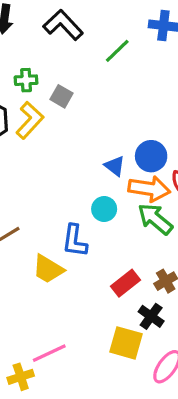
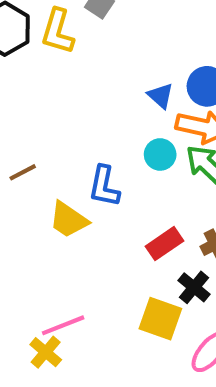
yellow L-shape: (30, 120) -> (58, 31), turned 150
cyan circle: (104, 209) -> (160, 154), moved
yellow cross: (21, 377) -> (46, 352), moved, turned -35

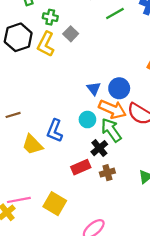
black cross: (194, 287) -> (99, 148), moved
yellow square: (160, 319) -> (55, 204), moved

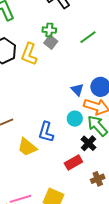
green line: (115, 14) -> (88, 37), moved
green cross: (50, 17) -> (49, 30), moved
brown cross: (107, 173) -> (98, 179), moved

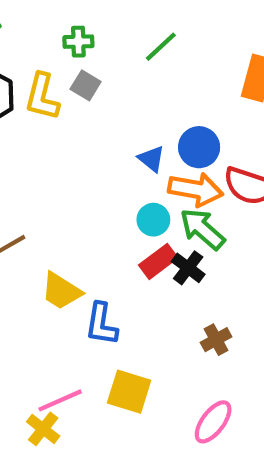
gray square: (51, 42) -> (86, 85), moved
blue L-shape: (46, 132) -> (101, 324), moved
red rectangle: (73, 163) -> (158, 261), moved

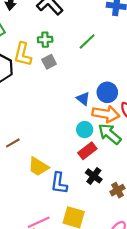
gray square: (86, 85) -> (49, 62), turned 32
yellow L-shape: (42, 97) -> (23, 54), moved
black cross: (188, 268) -> (94, 176), moved

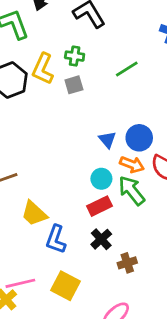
orange arrow: (106, 114) -> (132, 164), size x0.7

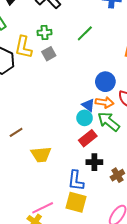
blue triangle: (107, 140) -> (88, 105), moved
yellow trapezoid: (34, 213) -> (41, 154), turned -35
blue L-shape: (56, 239) -> (76, 181), moved
black cross: (101, 239) -> (94, 162), turned -35

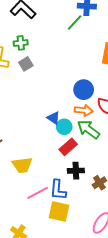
green line: (85, 33) -> (75, 22), moved
blue triangle: (88, 105) -> (54, 118), moved
pink line: (43, 208) -> (38, 193), moved

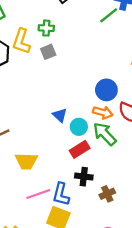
blue triangle: (54, 118) -> (60, 115), moved

